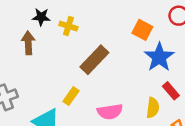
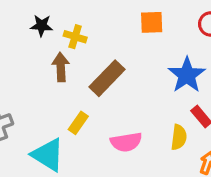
orange square: (142, 30) -> (152, 22), moved, turned -30
brown arrow: (28, 43) -> (61, 67), moved

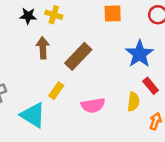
yellow cross: (75, 37) -> (54, 15), moved

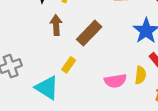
pink semicircle: (93, 105) -> (115, 81), moved

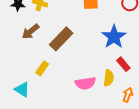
brown arrow: (56, 25) -> (31, 31), turned -126
cyan triangle: (47, 88) -> (22, 90), size x0.7

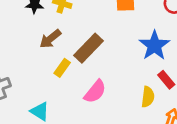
yellow rectangle: (42, 68) -> (62, 68), moved
pink semicircle: (85, 83) -> (95, 92), moved, turned -42

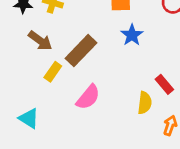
brown arrow: (50, 39) -> (40, 41), turned -105
blue star: (154, 45) -> (132, 35), moved, size x0.7

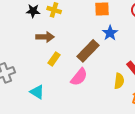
brown arrow: (40, 41) -> (45, 37), turned -36
brown rectangle: (81, 51) -> (88, 51), moved

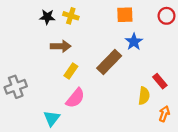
pink semicircle: (79, 77) -> (75, 98), moved
cyan triangle: (37, 92) -> (52, 118), moved, turned 35

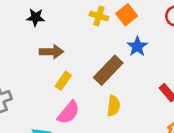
orange square: (125, 15) -> (127, 15), turned -36
yellow cross: (71, 16) -> (99, 16), moved
yellow semicircle: (144, 96) -> (113, 106), moved

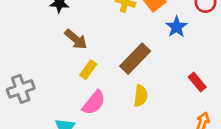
blue star: (137, 46) -> (177, 27), moved
brown arrow: (51, 52) -> (76, 39), turned 40

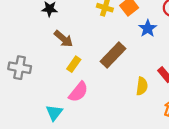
gray cross: (21, 89) -> (20, 68), moved, turned 30
yellow semicircle: (141, 96) -> (142, 86), moved

